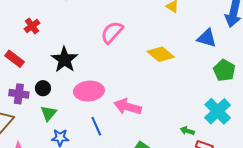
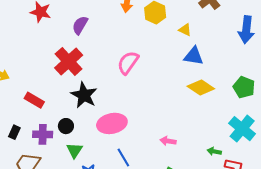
red cross: (32, 26) -> (69, 61), moved, size x1.8
blue triangle: (207, 38) -> (194, 56), moved
yellow diamond: (161, 54) -> (201, 87), moved
pink arrow: (128, 107) -> (168, 141), moved, size x0.6

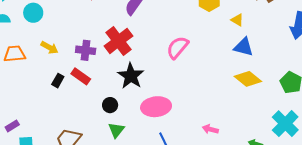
black rectangle: (14, 132) -> (58, 81), moved
purple cross: (43, 134) -> (86, 50), moved

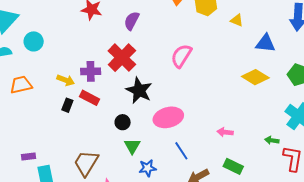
blue triangle: (244, 47) -> (265, 43), moved
yellow arrow: (50, 48) -> (66, 80), moved
purple rectangle: (12, 126) -> (29, 156), turned 32

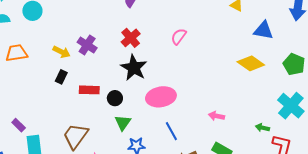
pink semicircle: (181, 56) -> (179, 36), size x0.7
red cross: (122, 58) -> (131, 38), moved, size x0.7
purple cross: (91, 71) -> (87, 45), turned 30
red rectangle: (90, 98) -> (89, 90), moved, turned -30
purple rectangle: (29, 156) -> (19, 125), turned 48

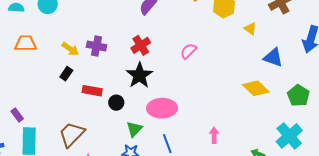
purple cross: (87, 45) -> (97, 46), turned -30
pink arrow: (216, 116) -> (214, 135), turned 70
green triangle: (123, 123) -> (134, 129), moved

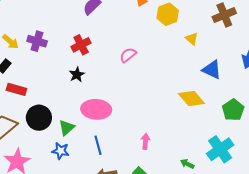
black star: (139, 75) -> (77, 75), size x0.6
red rectangle: (92, 91) -> (16, 89), moved
black circle: (116, 103) -> (39, 118), moved, size x1.6

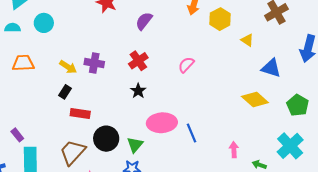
pink arrow: (145, 141) -> (234, 150), moved
blue line: (98, 145) -> (192, 133), moved

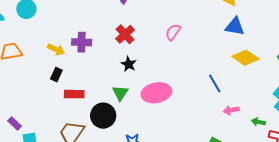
blue triangle: (271, 68) -> (235, 27), moved
blue line: (192, 133) -> (215, 84), moved
green triangle: (135, 145) -> (120, 93), moved
pink arrow: (234, 150) -> (231, 110), turned -91

